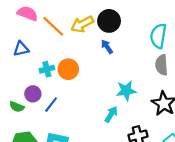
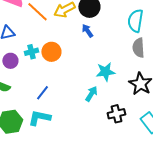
purple circle: (33, 94) -> (10, 61), moved
blue line: (51, 105) -> (42, 93), moved

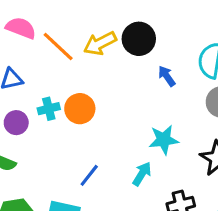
blue arrow: (87, 31) -> (167, 76), moved
blue line: (42, 93) -> (89, 175), moved

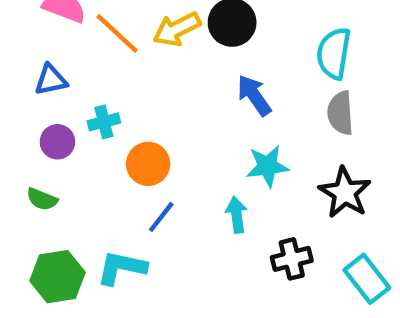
blue arrow: (167, 76) -> (254, 95), moved, size x1.4
orange circle: (80, 109) -> (148, 164), moved
cyan arrow: (142, 174) -> (236, 215), turned -40

